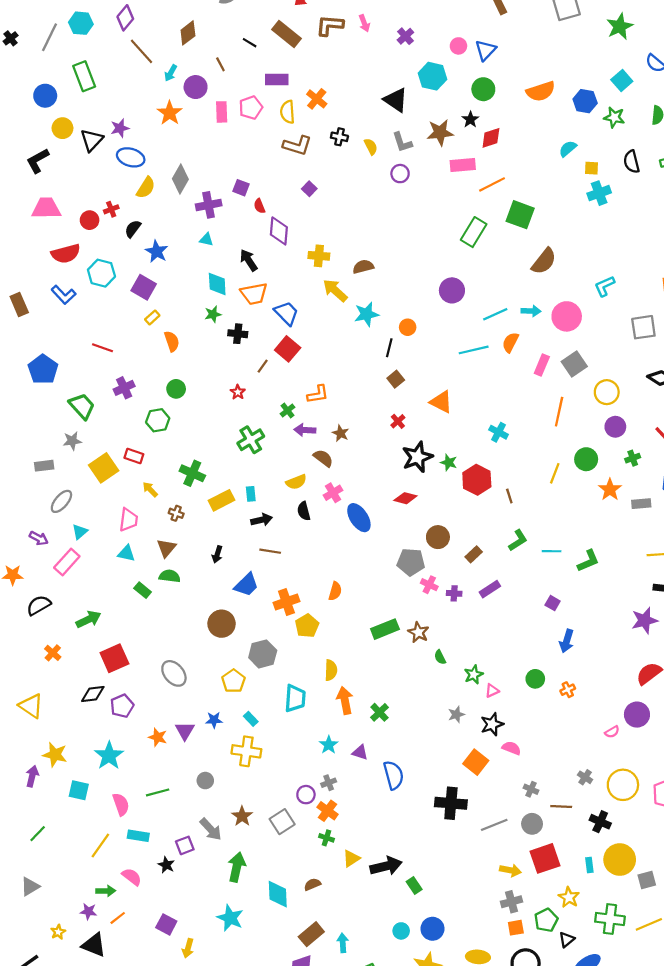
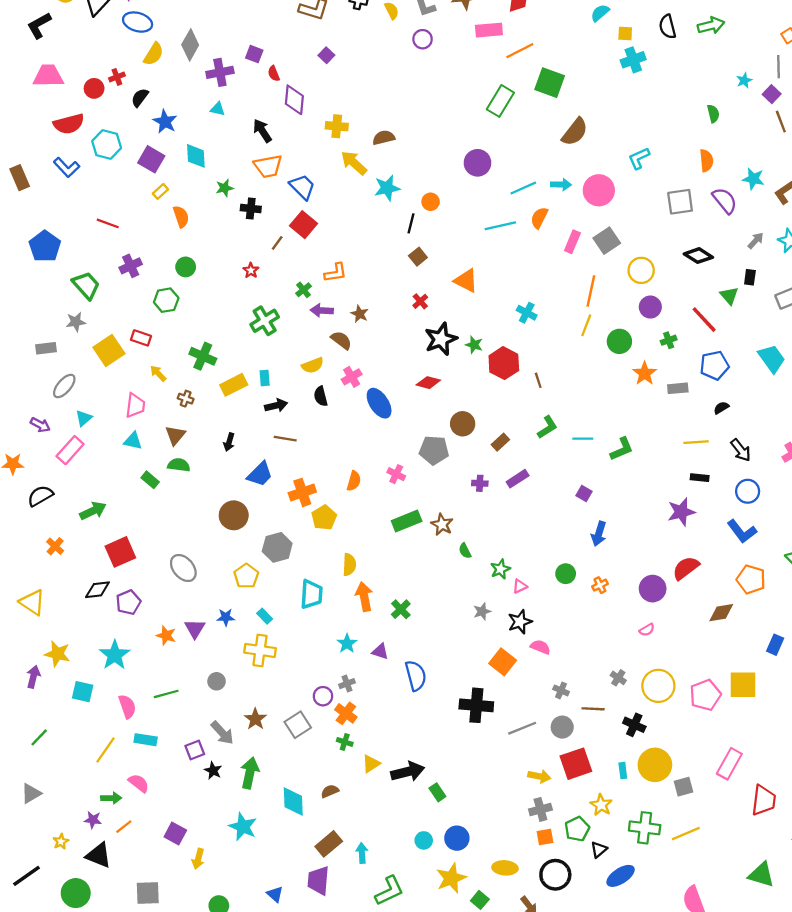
cyan diamond: (217, 284) -> (196, 156), moved
yellow line: (555, 473) -> (586, 325), moved
pink cross: (429, 585) -> (396, 474), moved
purple circle: (637, 715) -> (653, 589), moved
black star: (166, 865) -> (213, 771), moved

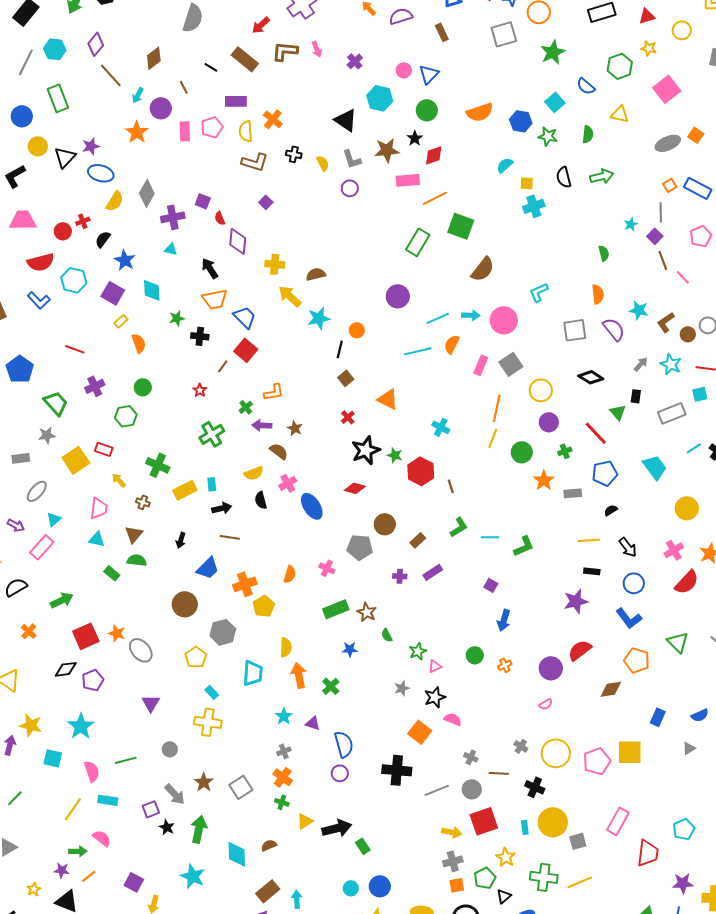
blue star: (226, 617) -> (350, 649), moved
orange star: (166, 636) -> (117, 633), moved
purple circle: (323, 696) -> (340, 773), moved

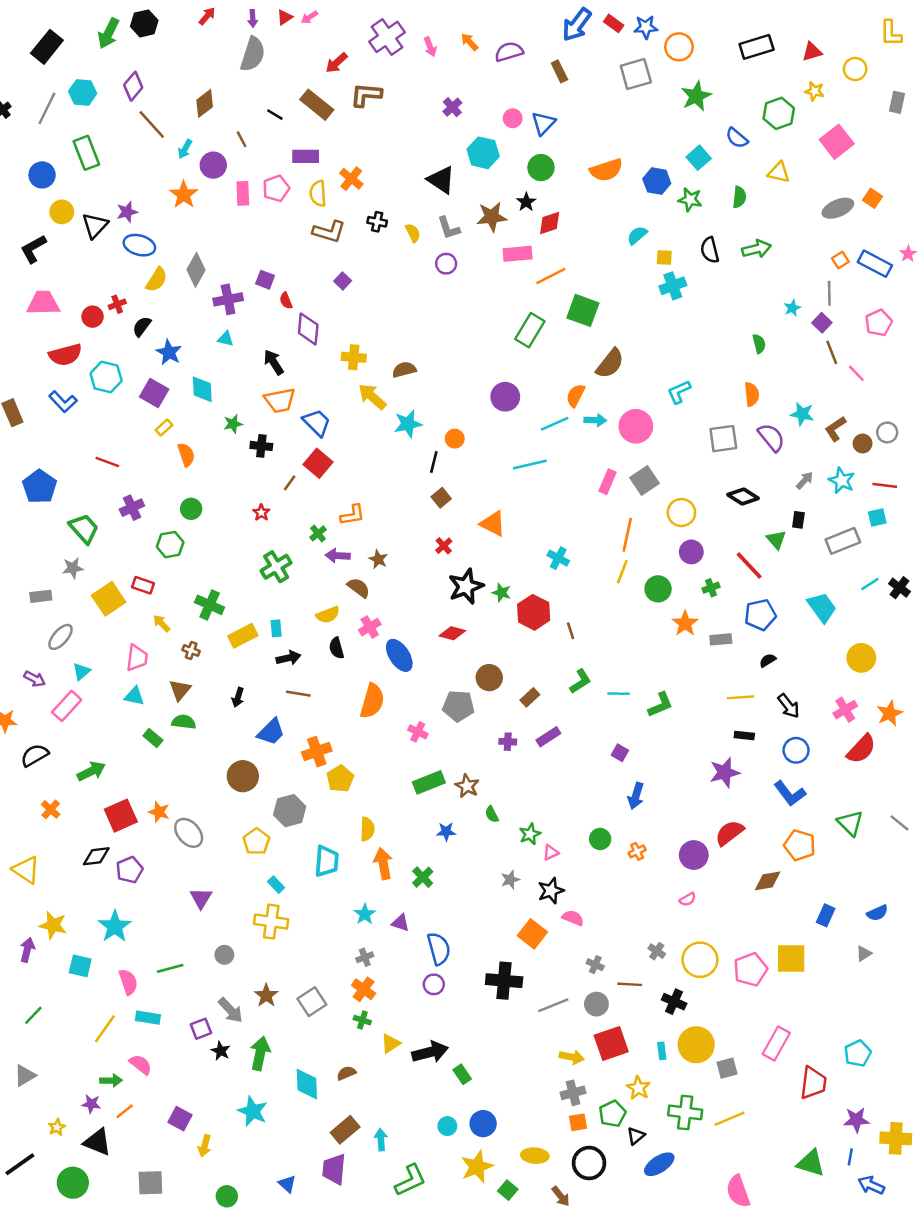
pink arrow: (317, 49) -> (430, 47), moved
orange semicircle: (452, 344) -> (575, 395), moved
orange semicircle: (290, 574) -> (372, 701), moved, size x1.6

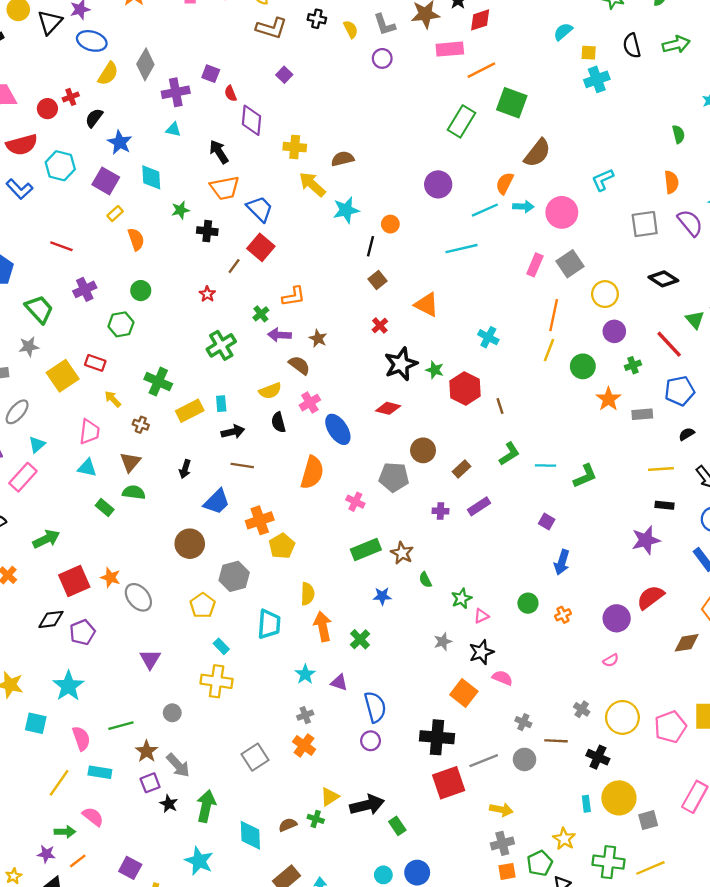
brown star: (266, 995) -> (147, 751), moved
green cross: (362, 1020) -> (316, 819), moved
red square: (611, 1044) -> (449, 783), moved

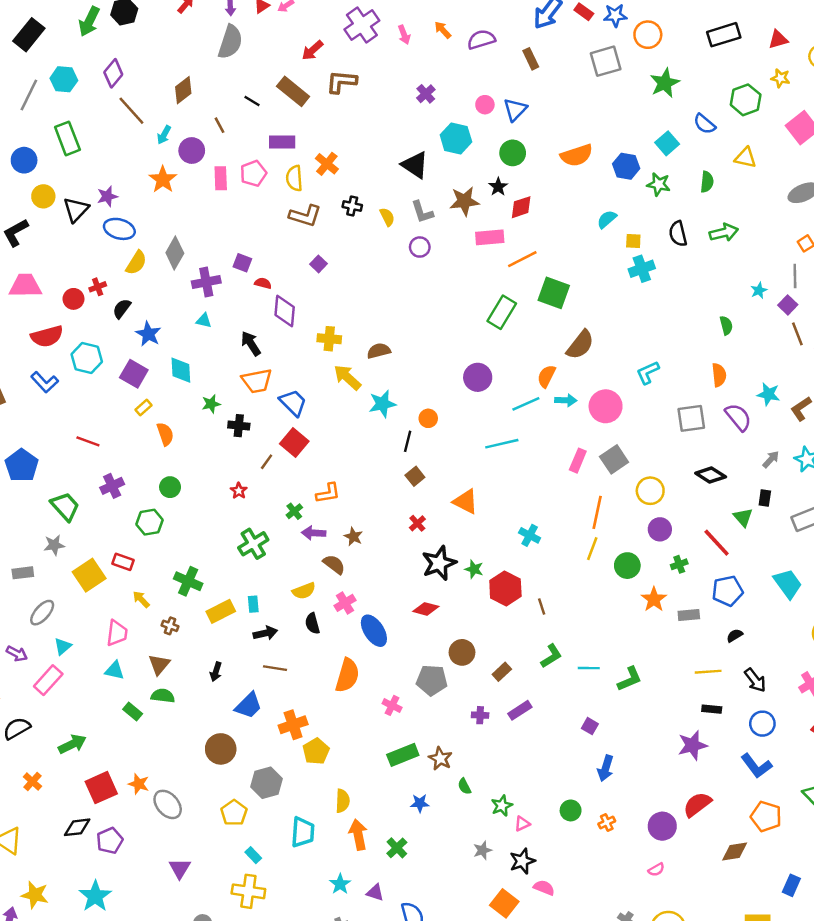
red semicircle: (231, 93) -> (263, 283), turned 126

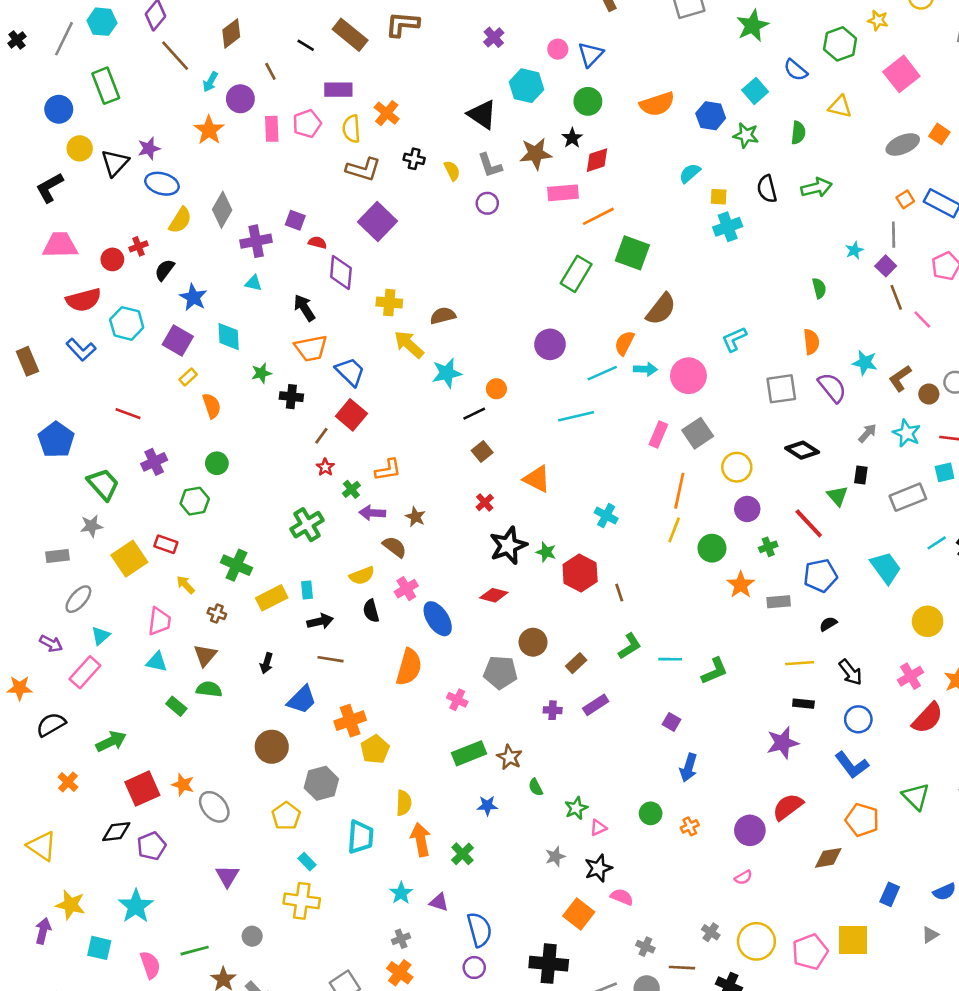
purple square: (318, 264) -> (378, 222), size x2.0
black line: (408, 441) -> (474, 414), turned 50
red star: (239, 491) -> (325, 467), moved

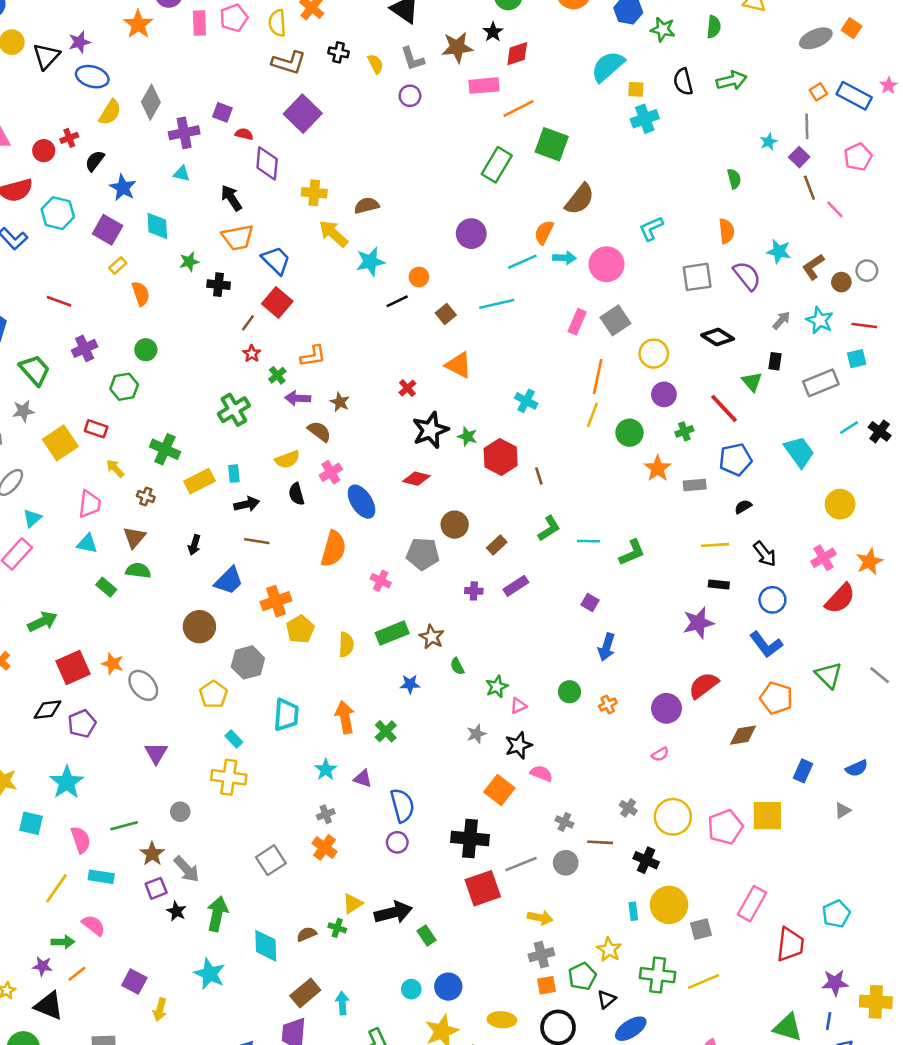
cyan semicircle: (690, 173) -> (608, 66), size x1.6
brown square: (482, 451) -> (446, 314), moved
yellow semicircle: (404, 803) -> (346, 645), moved

